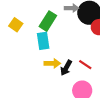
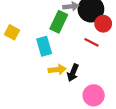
green rectangle: (48, 21) -> (59, 22), moved
red line: (85, 65) -> (91, 42), moved

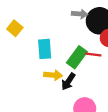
green rectangle: (59, 22) -> (77, 57), moved
red line: (91, 42) -> (93, 55), turned -32

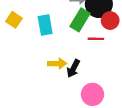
cyan rectangle: (45, 49) -> (45, 25), moved
green rectangle: (77, 57) -> (80, 20), moved

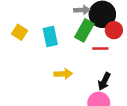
black arrow: (73, 69) -> (104, 81), moved

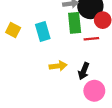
green rectangle: (84, 30) -> (75, 23), turned -30
black arrow: (104, 81) -> (84, 71), moved

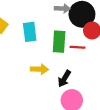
green rectangle: (75, 23) -> (59, 42), moved

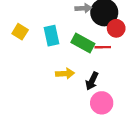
green rectangle: (59, 42) -> (83, 43), turned -60

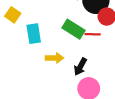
cyan rectangle: (51, 36) -> (34, 34), moved

